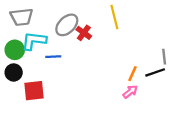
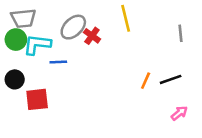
green circle: (15, 50) -> (16, 40), moved
gray line: (164, 57) -> (180, 33), moved
pink arrow: (130, 92) -> (179, 113), moved

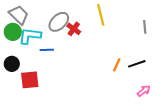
gray trapezoid: (23, 18) -> (19, 15), turned -130

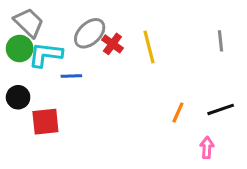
yellow line: (101, 15) -> (149, 47), moved
black line: (137, 64) -> (221, 109), moved
orange line: (117, 65) -> (178, 112), moved
pink arrow: (144, 91) -> (207, 147), moved, turned -48

